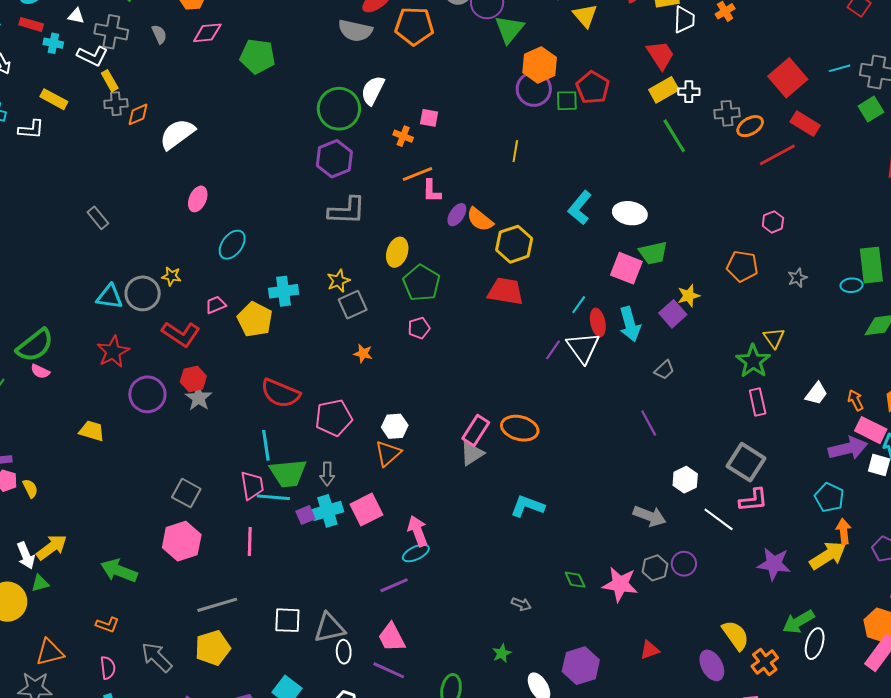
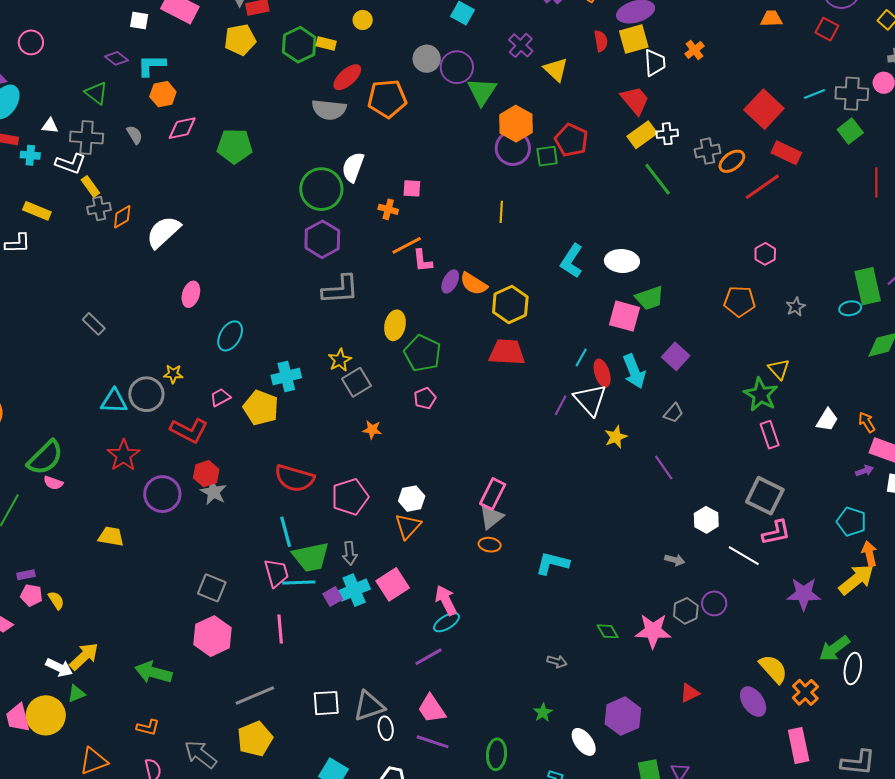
yellow star: (689, 296) -> (616, 437), moved
orange ellipse: (520, 428) -> (490, 545), moved, size x0.6
purple arrow: (848, 448) -> (865, 471), size x0.5
gray arrow: (650, 516) -> (675, 560), size x0.6
white arrow: (26, 555) -> (59, 667), turned -36

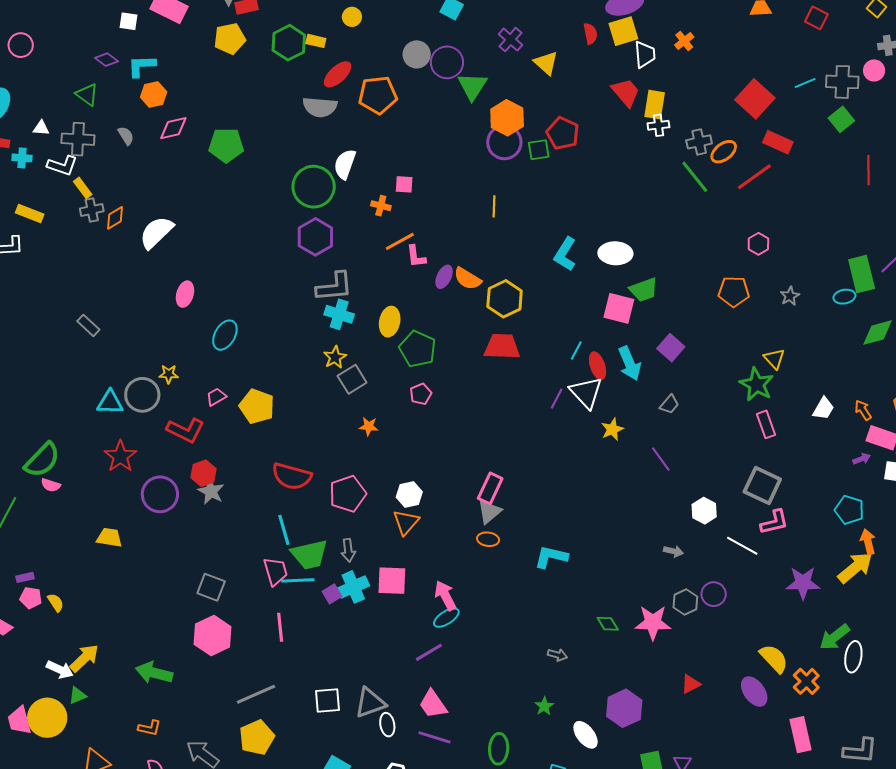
yellow rectangle: (642, 135) -> (655, 105), moved, turned -44
green line: (658, 179) -> (695, 177), moved
cyan cross: (286, 377) -> (339, 314), moved, turned 32
pink square: (393, 584) -> (392, 581), turned 36

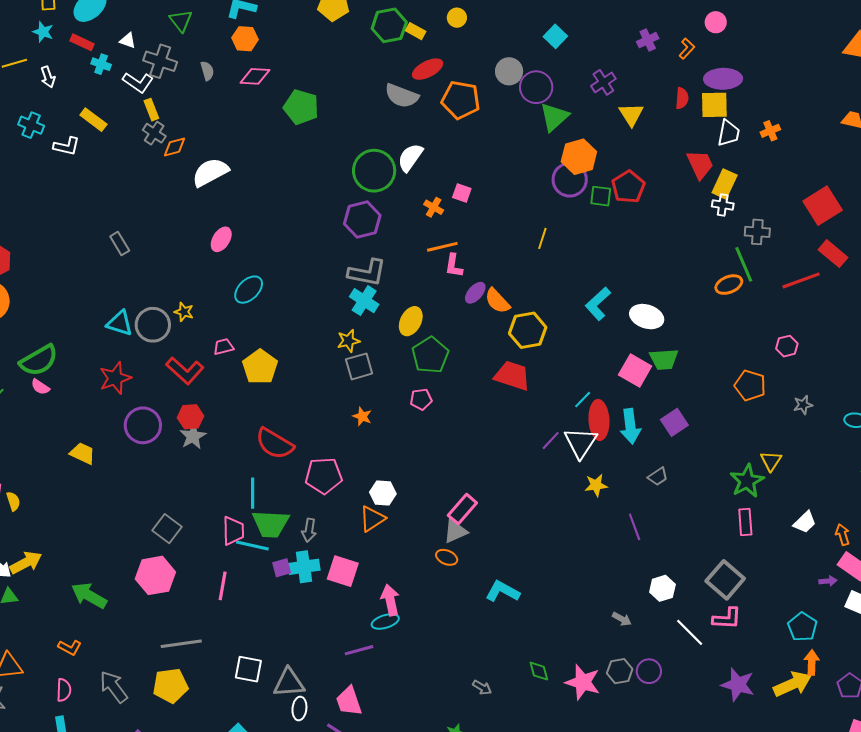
orange ellipse: (724, 152) -> (729, 285), moved
gray cross: (92, 210) -> (154, 133), turned 30
red ellipse: (598, 366) -> (599, 420), size x1.4

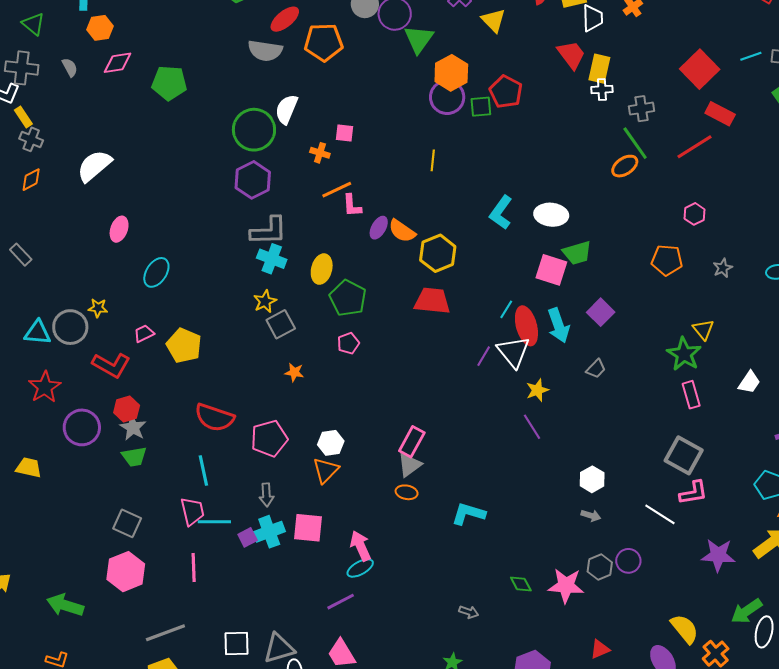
orange diamond: (174, 147) -> (31, 180), moved
green trapezoid: (271, 524) -> (134, 457), moved, size x0.7
purple line: (635, 527) -> (532, 427), moved
white hexagon: (662, 588) -> (592, 479), moved

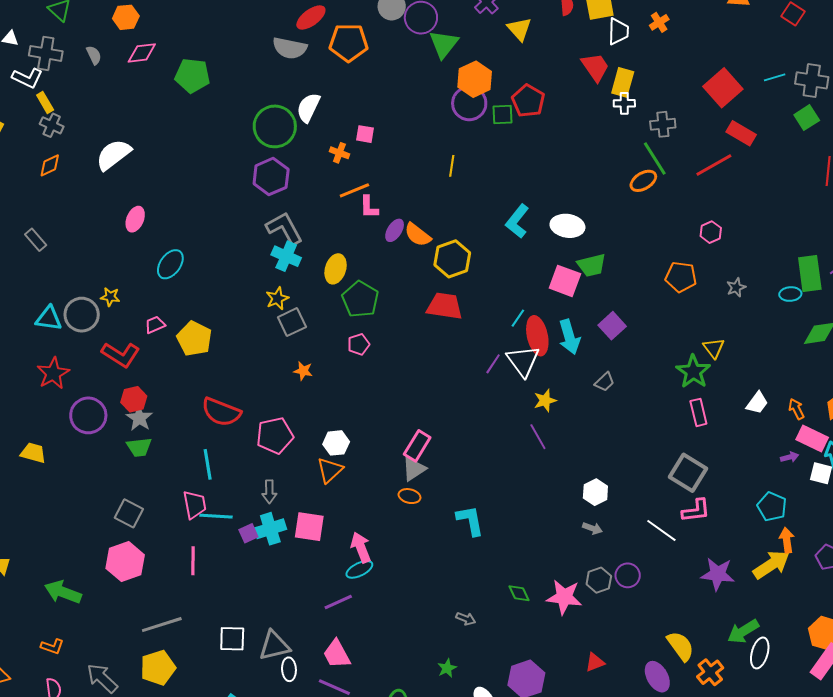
gray L-shape: (269, 231) -> (284, 228), turned -120
cyan L-shape: (468, 514) -> (470, 520), turned 60

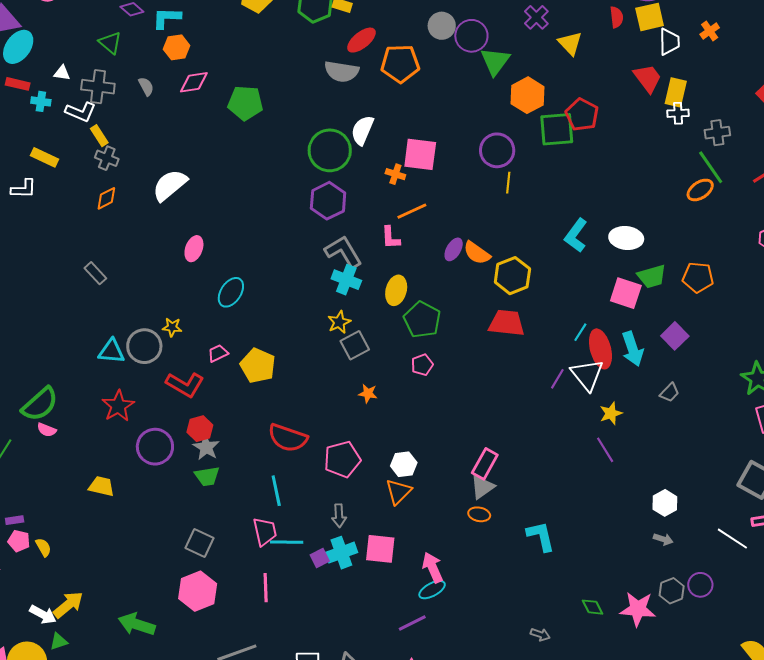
purple circle: (469, 103) -> (497, 150), moved
green square: (503, 114) -> (557, 129), size x1.6
pink square: (365, 134) -> (420, 154), size x1.8
pink L-shape: (369, 207) -> (391, 238), moved
orange pentagon: (681, 277) -> (698, 277), moved

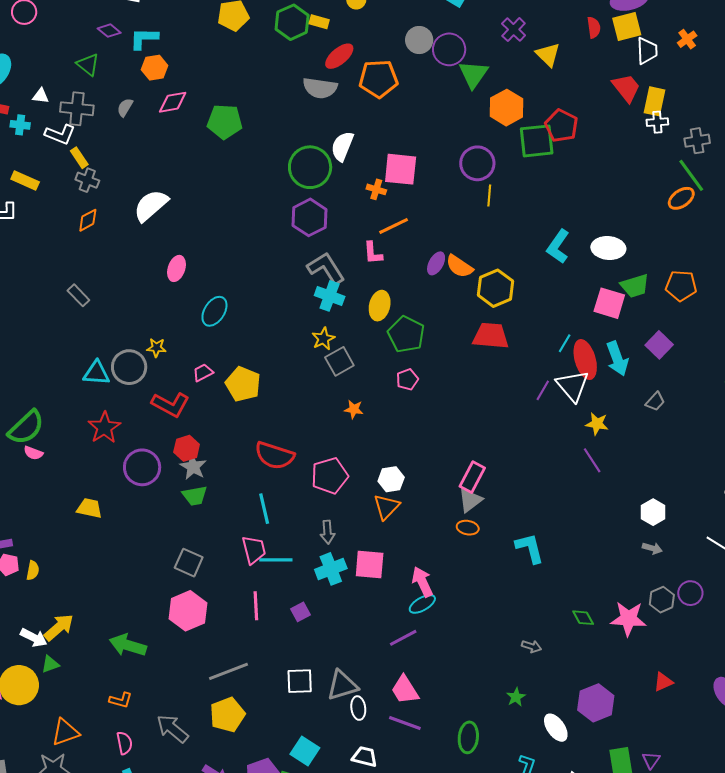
gray semicircle: (146, 86) -> (125, 107), turned -120
yellow star: (611, 413) -> (597, 424), turned 30
yellow semicircle: (43, 547) -> (33, 570), turned 42
purple square: (320, 558) -> (301, 612), moved

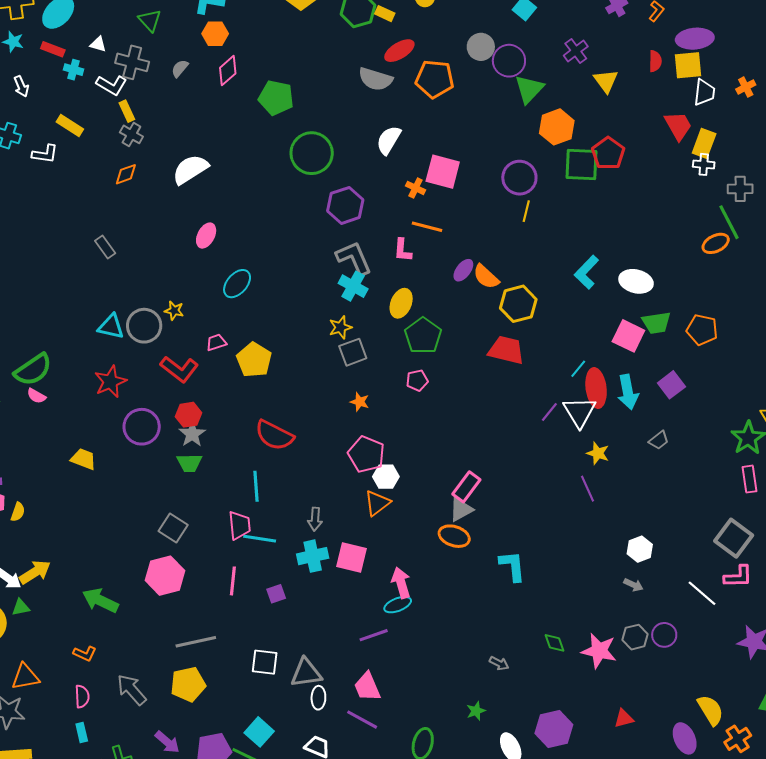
pink diamond: (173, 102) -> (228, 71), turned -40
green circle: (310, 167) -> (312, 153), moved
orange line: (394, 226) -> (427, 227), turned 32
pink pentagon: (330, 476) -> (366, 454), moved, turned 30
orange ellipse: (468, 528) -> (454, 536), size x1.4

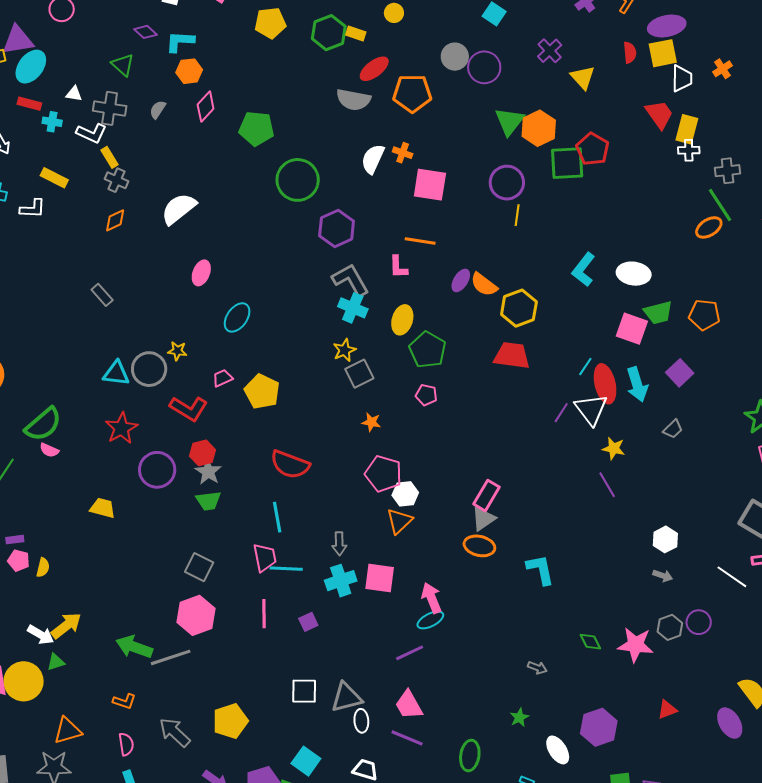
green triangle: (529, 89) -> (509, 121), moved
orange cross: (416, 188) -> (403, 153), moved
pink pentagon: (417, 380) -> (426, 395), turned 30
gray line: (196, 642) -> (171, 657), moved

